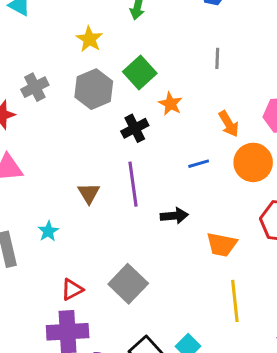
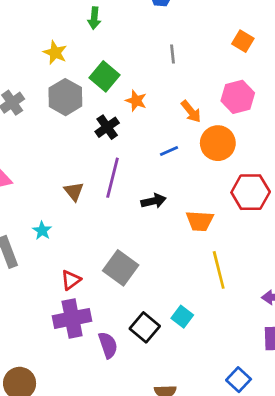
purple line: (133, 184) -> (112, 178), turned 30

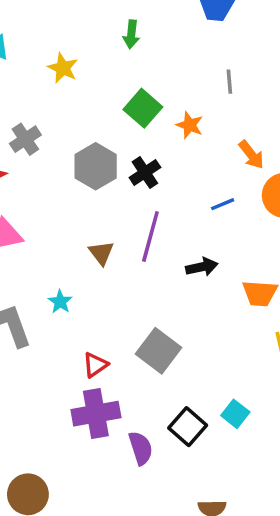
yellow star: (55, 53) -> (63, 68), moved
gray hexagon: (65, 97) -> (96, 166), moved
orange star: (136, 101) -> (190, 125), moved

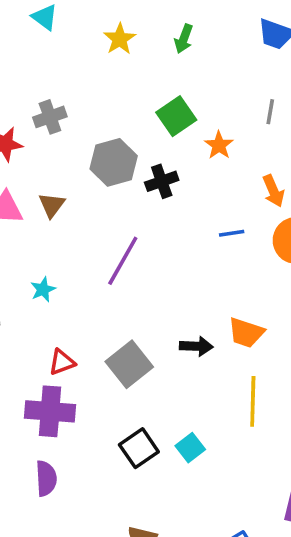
yellow star: (63, 68) -> (120, 39), moved
purple line: (150, 236) -> (123, 261), moved
brown triangle: (101, 253) -> (52, 205), moved
black arrow: (202, 267) -> (196, 346), moved
purple semicircle: (141, 448) -> (46, 478), moved

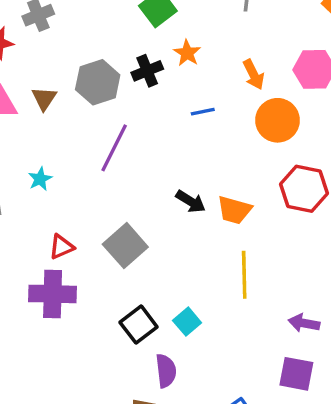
orange star: (219, 145) -> (187, 53), moved
gray hexagon: (114, 162) -> (98, 82), moved
blue line: (232, 233) -> (203, 112), moved
black arrow: (196, 346) -> (191, 201), moved, turned 32
purple semicircle: (46, 478) -> (166, 371), moved

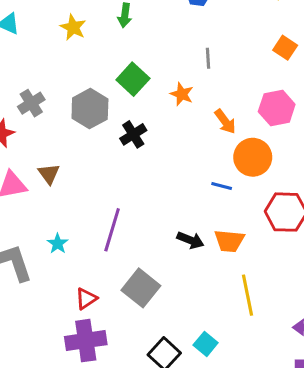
orange star: (187, 53) -> (182, 94), moved
gray hexagon: (98, 82) -> (90, 109), moved
blue line: (203, 112) -> (222, 186), moved, turned 36
purple line: (114, 148) -> (112, 230), moved

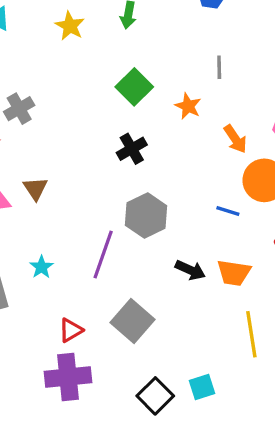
gray hexagon: (90, 109) -> (146, 215), moved
cyan square: (206, 344) -> (202, 387), turned 30

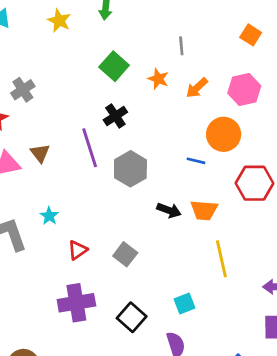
orange arrow: (235, 139) -> (197, 88), moved, turned 85
purple line: (103, 255) -> (90, 148), moved, turned -33
gray square: (132, 321) -> (125, 254), size x0.7
red triangle: (71, 330) -> (78, 250), moved
black square: (155, 396) -> (132, 317), moved

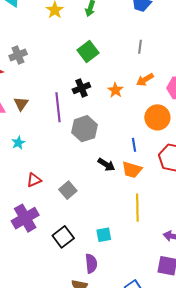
orange star: (158, 79) -> (115, 90), moved
blue line: (196, 161) -> (134, 145), moved, turned 56
cyan star: (49, 216) -> (18, 143), moved
purple cross: (76, 303) -> (25, 218), turned -32

